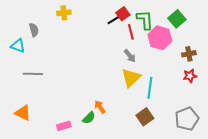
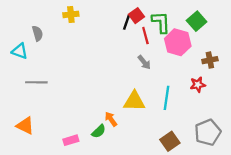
black line: (114, 20) -> (126, 22), turned -40
red star: (190, 76) -> (198, 85), moved
yellow triangle: (131, 78) -> (134, 101), moved, turned 45
brown square: (145, 117) -> (170, 141), moved

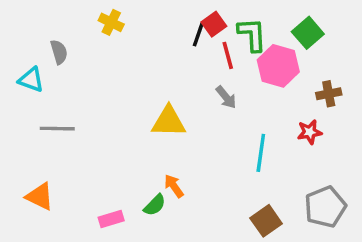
yellow cross: (71, 14) -> (111, 22), turned 32
yellow triangle: (134, 101) -> (169, 122), moved

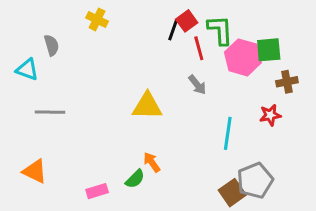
green square: (308, 33) -> (269, 50), moved, turned 36
gray pentagon: (325, 207) -> (255, 180), moved

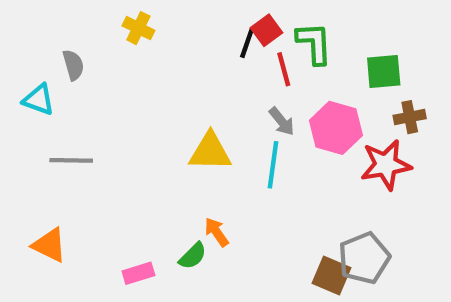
pink hexagon: (243, 57) -> (336, 128), moved
red star: (270, 115) -> (386, 165), size x1.6
cyan line: (228, 133) -> (273, 165), moved
brown square: (232, 193) -> (332, 275), turned -32

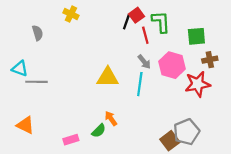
cyan triangle: (39, 100) -> (20, 68), moved
brown square: (332, 275) -> (170, 141), turned 30

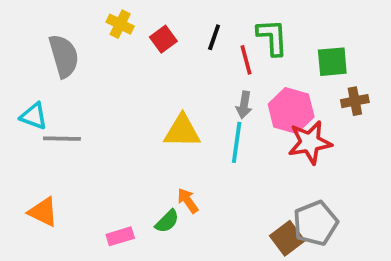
red square: (136, 15) -> (163, 39), moved
gray semicircle: (38, 33) -> (64, 56), size x1.6
gray arrow: (144, 62) -> (244, 105), turned 48
red star: (198, 84) -> (310, 142), moved

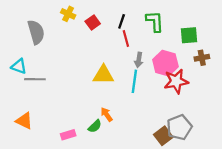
red line: (246, 60) -> (126, 38), moved

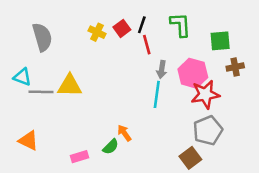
yellow cross: (68, 14) -> (97, 32), moved
red square: (93, 22) -> (122, 28), moved
yellow triangle: (103, 75) -> (70, 86), moved
gray pentagon: (179, 127) -> (208, 130), moved

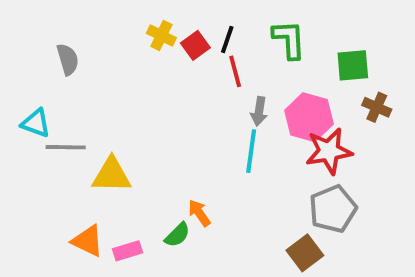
yellow cross: (97, 32) -> (161, 35), moved
gray semicircle: (42, 37) -> (68, 59), size x0.7
brown cross: (235, 67) -> (377, 107), turned 35
yellow triangle: (70, 86) -> (112, 175), moved
orange triangle: (29, 140) -> (88, 241), moved

